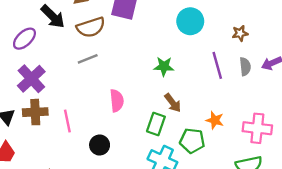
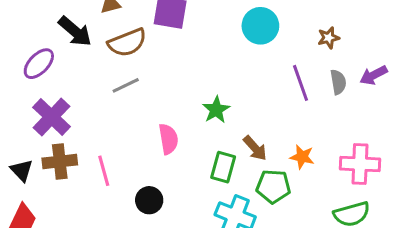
green star: (164, 66) -> (216, 110), moved, turned -30
brown arrow: (173, 103) -> (255, 148), moved

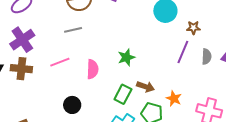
brown star: (328, 38) -> (193, 28), moved
purple line: (301, 83) -> (183, 52), turned 30
brown arrow: (255, 148) -> (146, 87), turned -42
pink line: (104, 171) -> (60, 62), moved, turned 72

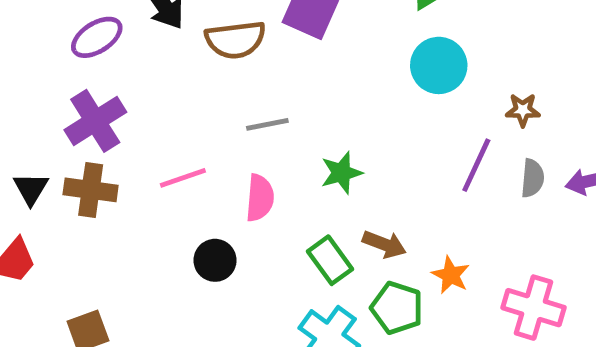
brown star: (193, 28) -> (523, 110), moved
gray line: (73, 30) -> (267, 124), moved
green rectangle: (123, 94) -> (330, 260), turned -66
black circle: (72, 105) -> (215, 260), moved

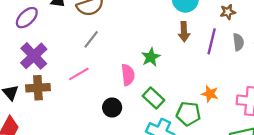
gray line: (267, 124) -> (91, 39), moved, turned -30
pink semicircle: (260, 198) -> (128, 75), moved
brown arrow: (384, 244) -> (184, 32), moved, turned 78
black circle: (215, 260) -> (112, 108), moved

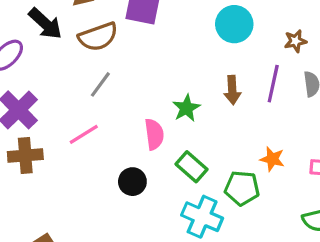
brown arrow: (184, 32) -> (232, 90), moved

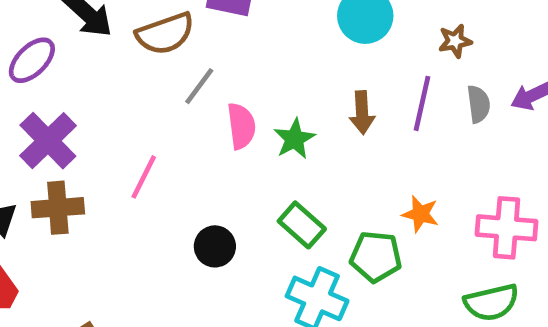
gray line: (100, 84) -> (199, 86), moved
pink line: (84, 134) -> (144, 177), turned -32
pink semicircle: (154, 134) -> (241, 126), moved

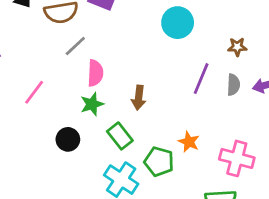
brown star: (455, 41) -> (237, 47), moved
brown arrow: (362, 112) -> (139, 98), moved
green star: (294, 139) -> (92, 104), moved

